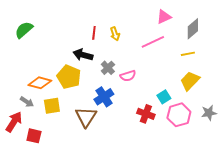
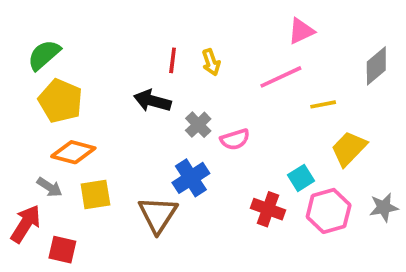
gray diamond: (193, 29) -> (376, 66), moved
yellow line: (188, 54) -> (323, 104), moved
yellow pentagon: (69, 77) -> (61, 101), moved

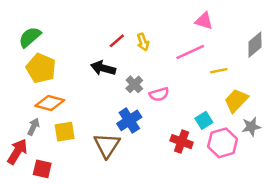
pink triangle: (301, 31) -> (204, 21), turned 42
red line: (173, 60) -> (117, 41), turned 42
gray arrow: (49, 187) -> (34, 127), turned -98
gray star: (384, 207) -> (251, 127), moved

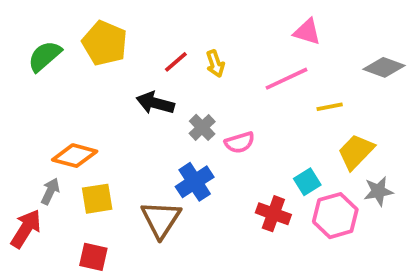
gray diamond: (255, 45) -> (384, 67), turned 60
yellow pentagon: (41, 68) -> (105, 43), moved
red square: (42, 169) -> (93, 257), moved

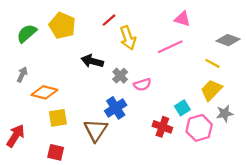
red line: (176, 62) -> (109, 20), moved
yellow arrow: (215, 64) -> (128, 38), size x1.5
yellow line: (330, 107) -> (212, 63), moved, turned 40
gray arrow: (50, 191) -> (22, 75), moved

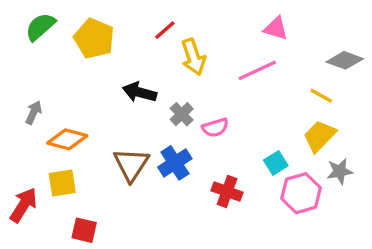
green semicircle: (27, 33) -> (40, 27), moved
yellow square: (58, 118) -> (62, 183), moved
red cross: (162, 127) -> (227, 191), moved
brown triangle: (96, 130) -> (131, 165), moved

